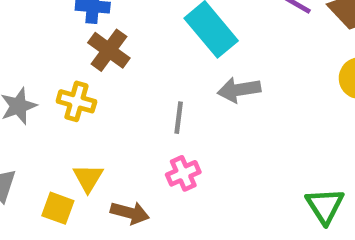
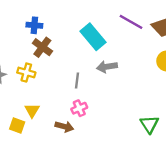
brown arrow: (130, 213) -> (64, 127), moved

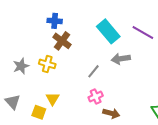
purple line: (131, 22) -> (143, 32), moved
gray line: (77, 81) -> (93, 71), turned 32
brown arrow: (64, 127) -> (111, 113), moved

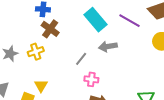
yellow cross: (47, 64) -> (36, 52), turned -35
pink cross: (96, 97) -> (91, 79), moved, turned 32

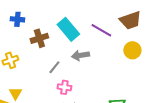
brown cross: (50, 29) -> (39, 38), moved, turned 36

